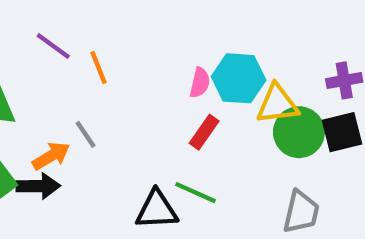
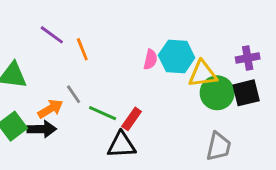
red rectangle: (204, 132) -> (132, 119), moved
green line: (195, 193) -> (103, 113), moved

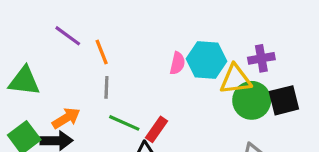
purple cross: (248, 58) -> (261, 58), moved
gray line: (74, 94) -> (106, 87), moved, turned 36

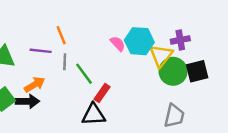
purple line: (68, 36) -> (41, 51), moved, turned -30
pink semicircle: (177, 63) -> (118, 44), turned -56
yellow triangle: (236, 79) -> (161, 56), turned -45
green line: (124, 123) -> (84, 74), moved, turned 30

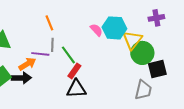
purple cross: (180, 40) -> (156, 18), moved
purple line: (41, 51) -> (40, 54), moved
black square: (197, 71) -> (157, 69), moved
red rectangle: (102, 93) -> (74, 71), moved

